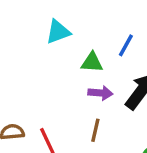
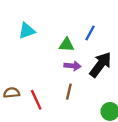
cyan triangle: (58, 32) -> (27, 31), moved

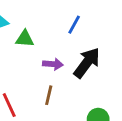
green triangle: (67, 45) -> (25, 39), moved

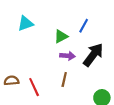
green triangle: (25, 39) -> (61, 36), moved, turned -32

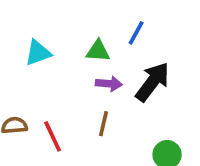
cyan triangle: (25, 23) -> (38, 53), moved
green triangle: (61, 36) -> (98, 51), turned 32

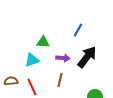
green triangle: (98, 51) -> (43, 42), moved
cyan triangle: (38, 53) -> (32, 60), moved

